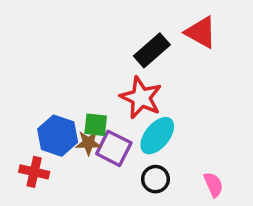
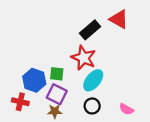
brown star: (88, 143) -> (55, 111), moved
purple square: (114, 148) -> (57, 94), moved
pink semicircle: (213, 185) -> (126, 109), turned 144

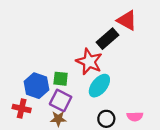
black rectangle: (90, 30) -> (107, 39), moved
black circle: (92, 106) -> (106, 119), moved
pink semicircle: (126, 109) -> (135, 116), turned -32

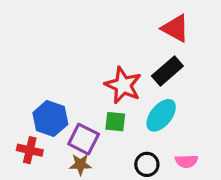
black rectangle: (107, 39) -> (167, 71), moved
green square: (61, 79) -> (115, 122), moved
cyan ellipse: (99, 86) -> (161, 115), moved

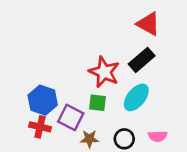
red cross: (30, 150) -> (40, 127), moved
brown star: (80, 164) -> (89, 139), moved

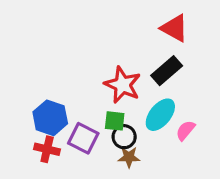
pink semicircle: (158, 136) -> (185, 130), moved, turned 132
brown star: (89, 139) -> (129, 157), moved
black circle: (124, 139) -> (124, 137), moved

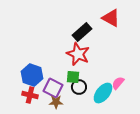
black rectangle: (167, 71) -> (82, 32), moved
cyan ellipse: (160, 115) -> (103, 93), moved
brown star: (129, 157) -> (56, 102), moved

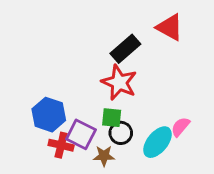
red cross: (30, 95) -> (61, 145), moved
brown star: (56, 102) -> (104, 156), moved

